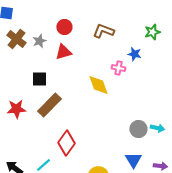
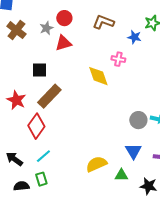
gray star: (39, 41) -> (46, 28), moved
blue star: (134, 54) -> (134, 37), moved
red star: (16, 109) -> (16, 100), turned 30
red diamond: (66, 143) -> (36, 126), moved

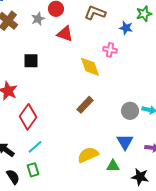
red triangle: (63, 43) -> (65, 34), moved, turned 36
brown rectangle: (49, 96) -> (85, 105), moved, size x0.7
black semicircle: (21, 186) -> (13, 177), turned 63

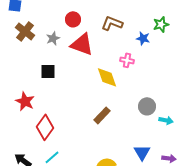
gray star: (38, 19) -> (53, 38), moved
red triangle: (65, 34) -> (82, 44), size x1.4
gray circle: (130, 111) -> (147, 106), moved

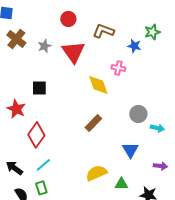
red circle: (73, 19) -> (68, 19), moved
red triangle: (82, 44) -> (73, 52), turned 35
black square: (48, 71) -> (39, 88), moved
blue triangle: (142, 152) -> (130, 150), moved

